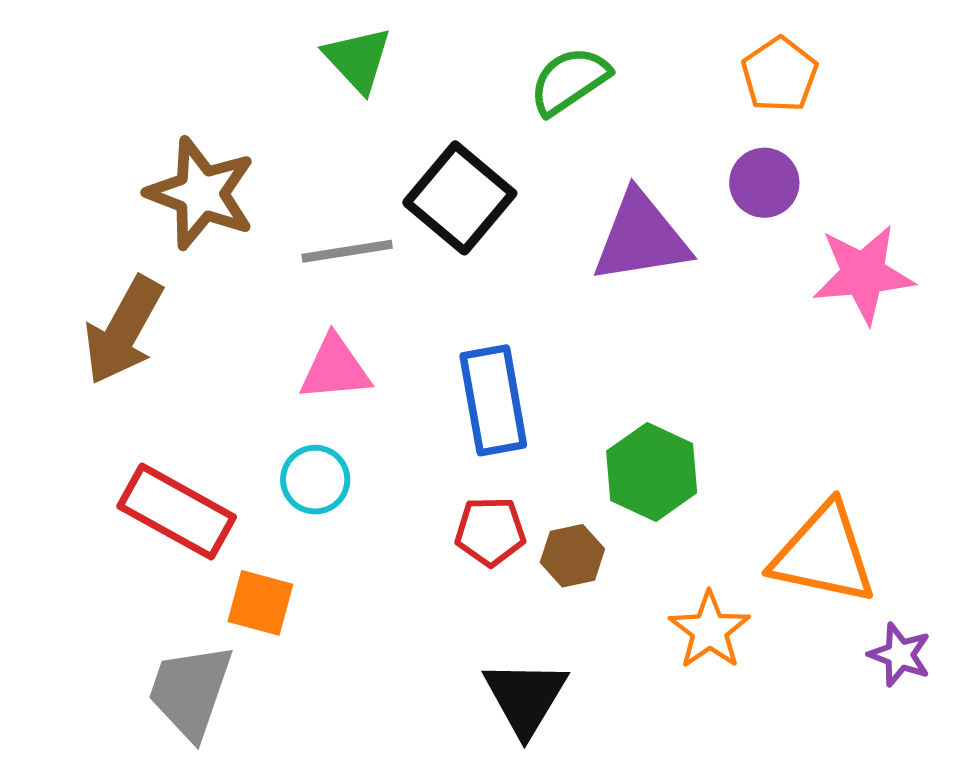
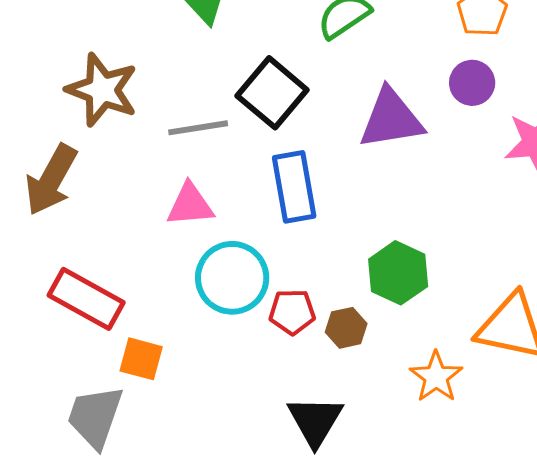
blue rectangle: (493, 400) -> (294, 187), moved
cyan circle: (315, 480) -> (232, 278), moved, size x1.6

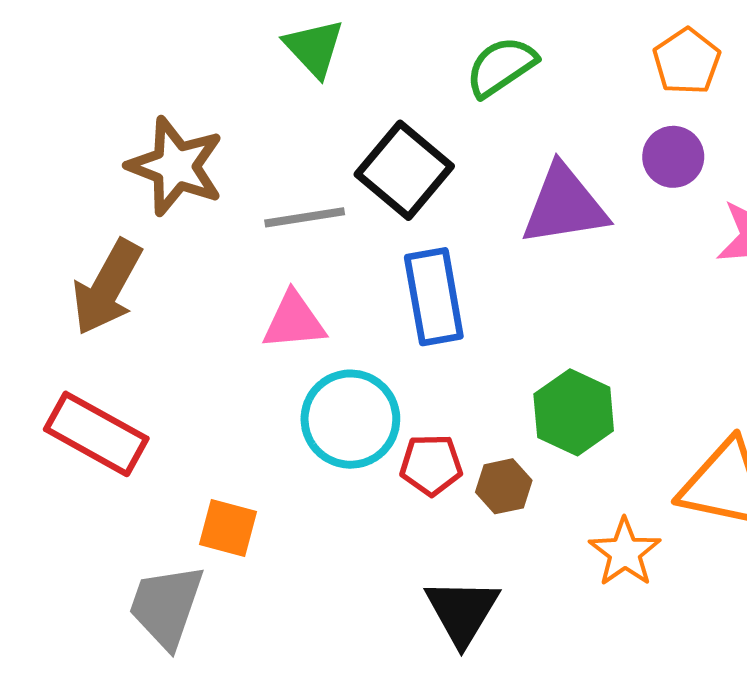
red rectangle: (86, 299) -> (96, 434), moved

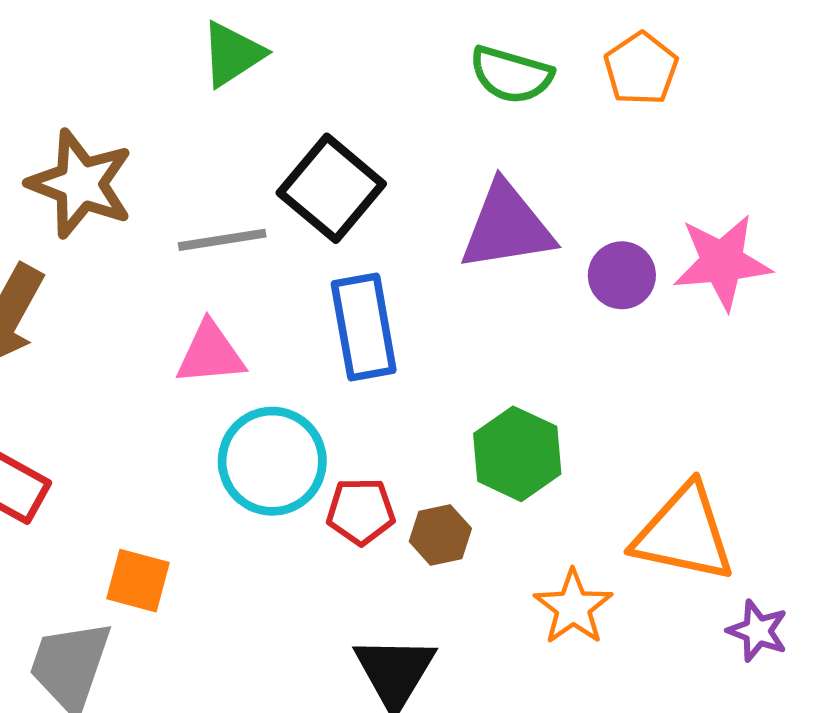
green triangle: (314, 48) -> (232, 54), turned 40
green semicircle: (501, 67) -> (511, 75), moved, turned -130
purple circle: (673, 157) -> (622, 275), moved

